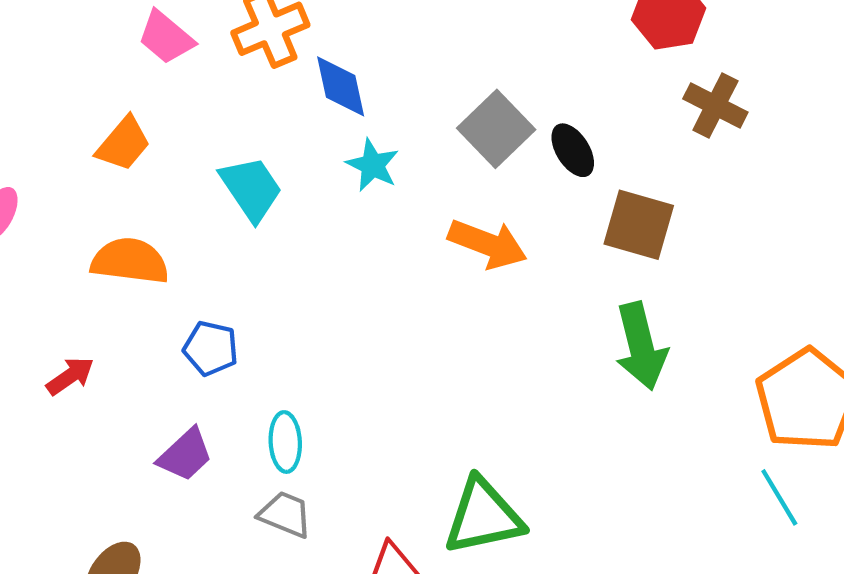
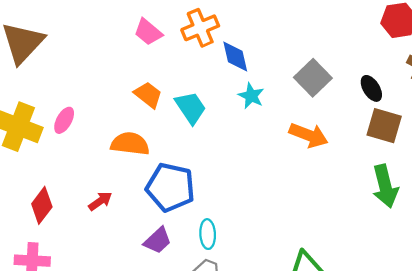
orange trapezoid: (123, 144) -> (148, 95), moved, turned -92
black ellipse: (573, 150) -> (371, 88), moved
blue pentagon: (211, 348) -> (170, 187), size x1.8

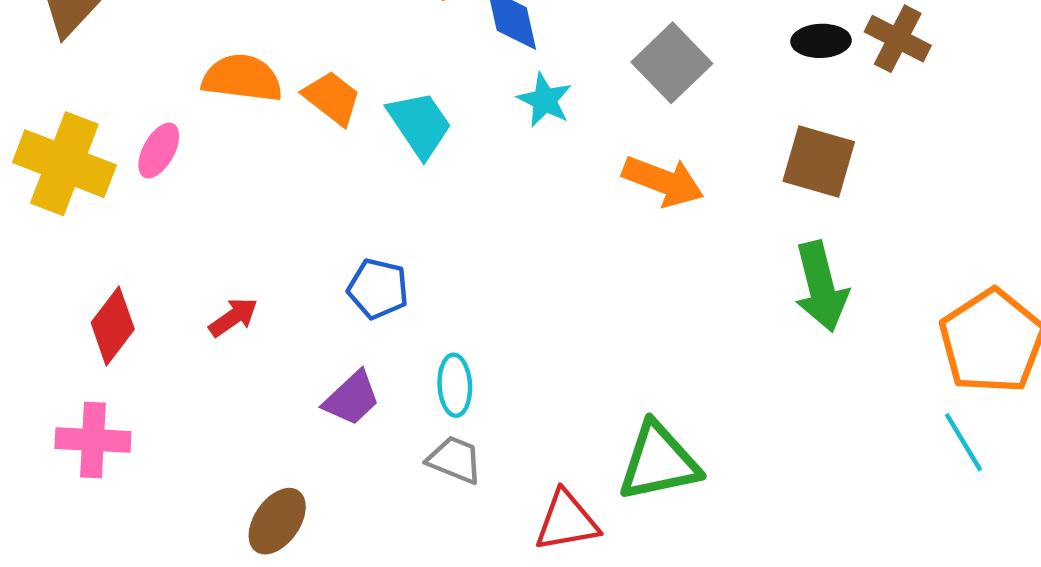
black ellipse: (371, 88) -> (821, 41), moved, turned -60
orange semicircle: (130, 144) -> (242, 78), moved
blue pentagon: (170, 187) -> (378, 289), size x0.6

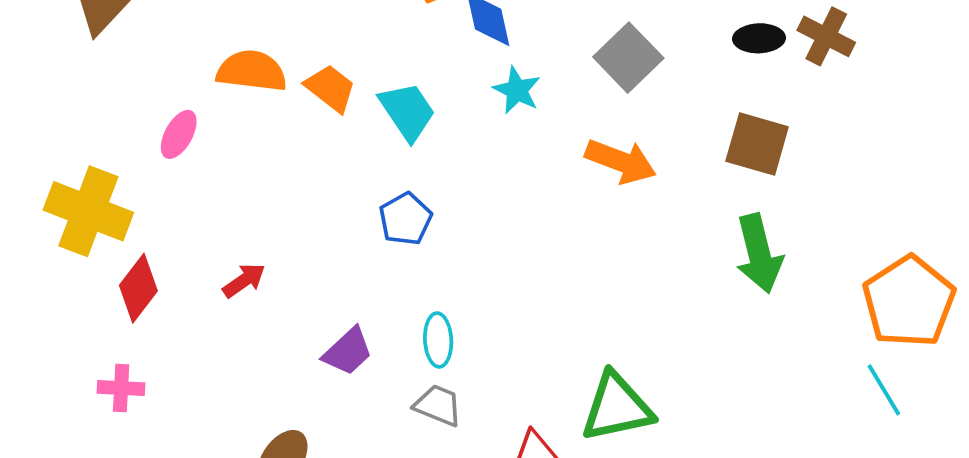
yellow cross: (64, 164) -> (88, 211), moved
blue pentagon: (378, 289) -> (405, 219), moved, turned 30
pink cross: (93, 440) -> (121, 388), size x0.7

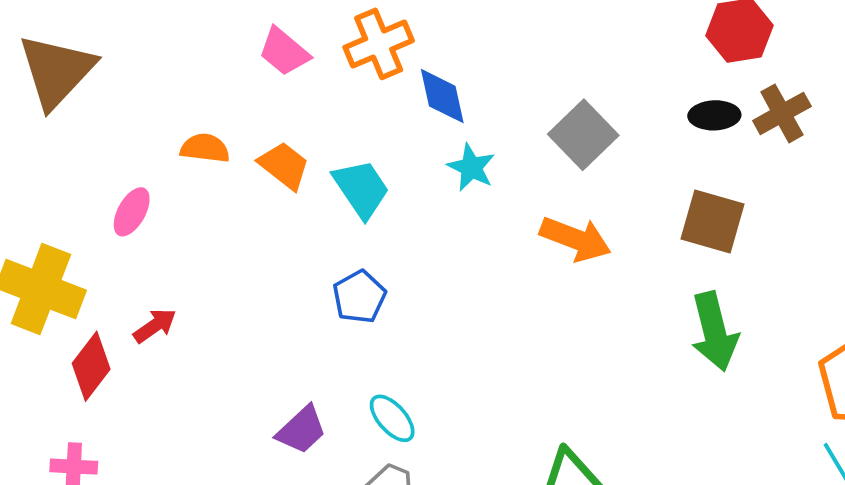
brown cross: (826, 36) -> (782, 113), turned 34
orange semicircle: (252, 71) -> (205, 148), size x0.7
red arrow: (244, 280) -> (155, 326), moved
cyan ellipse: (438, 340) -> (392, 418), turned -39

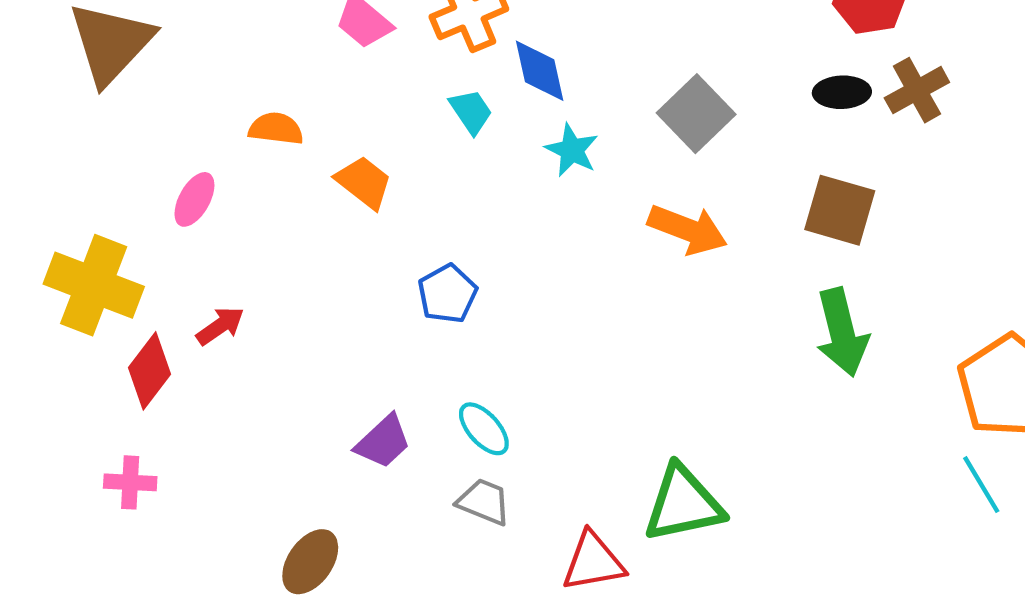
orange trapezoid: (284, 166) -> (364, 182), moved
cyan trapezoid: (361, 189) -> (471, 112), moved, size x0.7

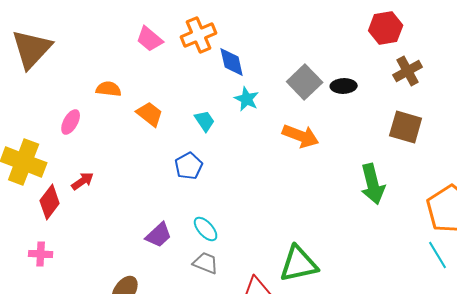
black ellipse: (842, 92) -> (344, 86), moved
cyan trapezoid: (471, 112) -> (205, 121), moved
brown square: (840, 210) -> (406, 127), moved

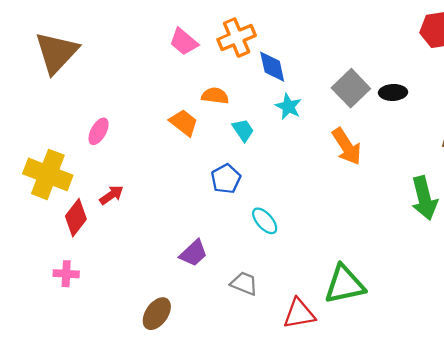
orange semicircle: (109, 89) -> (215, 96), moved
orange arrow: (301, 136) -> (347, 146), turned 36
cyan ellipse: (206, 229) -> (265, 221), moved

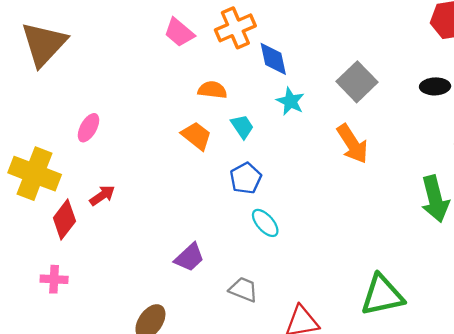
black ellipse: (393, 92) -> (435, 86), moved
orange trapezoid: (184, 123) -> (196, 136), moved
blue pentagon: (226, 179) -> (246, 178), moved
green triangle: (344, 284) -> (382, 295), moved

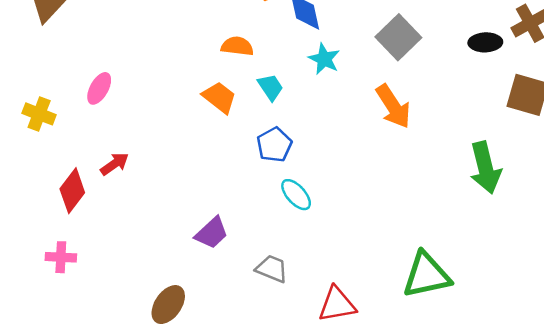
yellow cross: (35, 174) -> (39, 114), moved, size x0.6

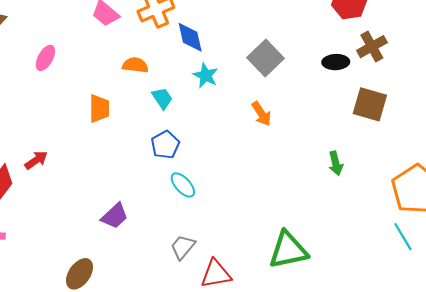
pink ellipse: (99, 88) -> (45, 58), moved
orange trapezoid: (219, 97) -> (99, 109), moved, turned 52
orange arrow: (393, 106) -> (261, 114), size x0.7
green arrow: (485, 168) -> (336, 163), size x0.6
gray trapezoid: (272, 269) -> (183, 247), moved, turned -72

